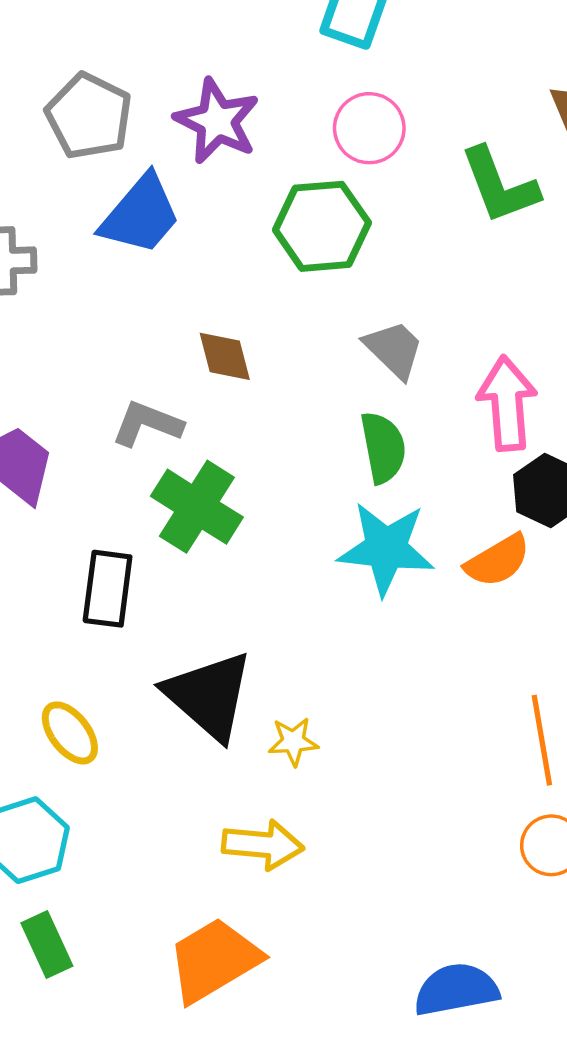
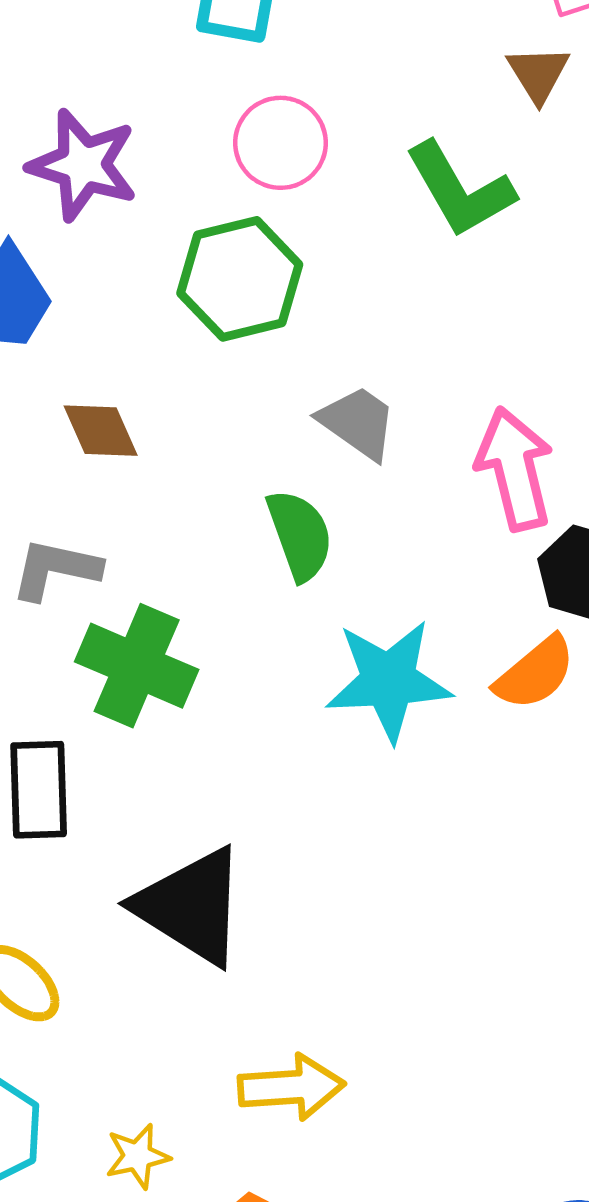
brown diamond: (225, 356) -> (101, 431), moved
green semicircle: (383, 447) -> (300, 535), moved
yellow star: (293, 741) -> (138, 1156), moved

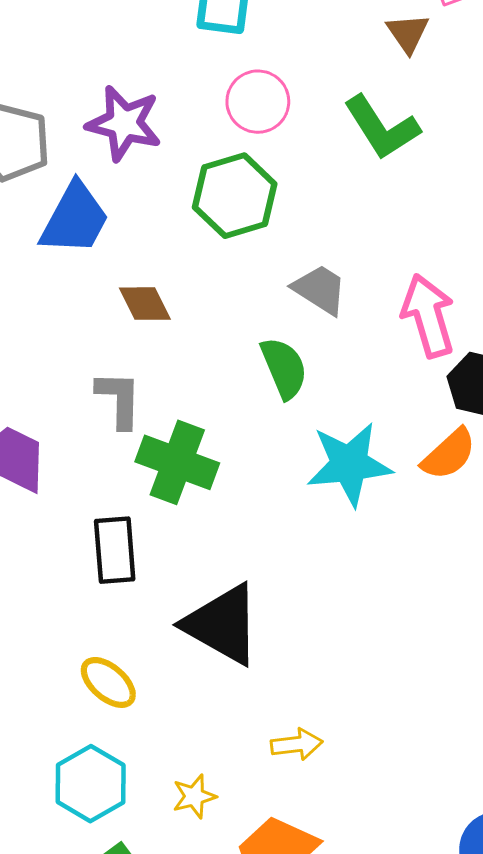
brown triangle: (538, 74) -> (408, 33), moved
gray L-shape: (56, 569) -> (119, 399), turned 82
yellow arrow: (291, 1087) -> (297, 744), size x0.7

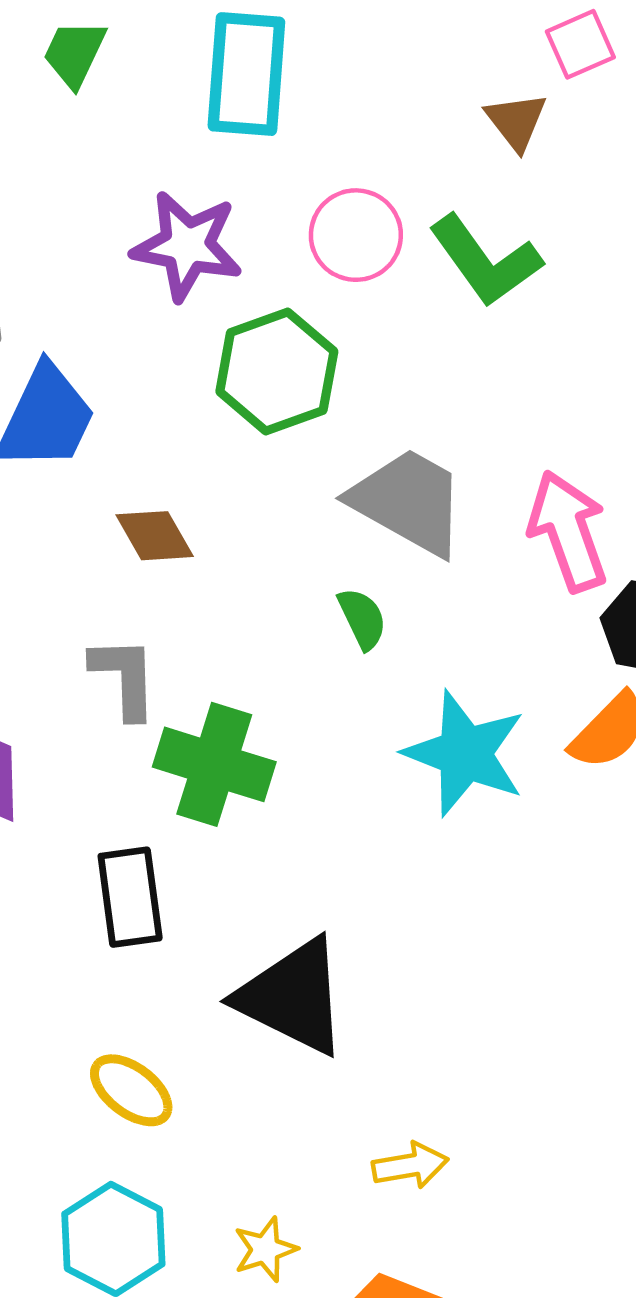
pink circle: (258, 102) -> (356, 235), moved
purple star: (124, 123) -> (187, 246), moved
gray trapezoid: (320, 290) -> (408, 501), size x1.5
green semicircle: (284, 368) -> (362, 619), size x0.7
cyan star: (349, 464) -> (465, 753), turned 30

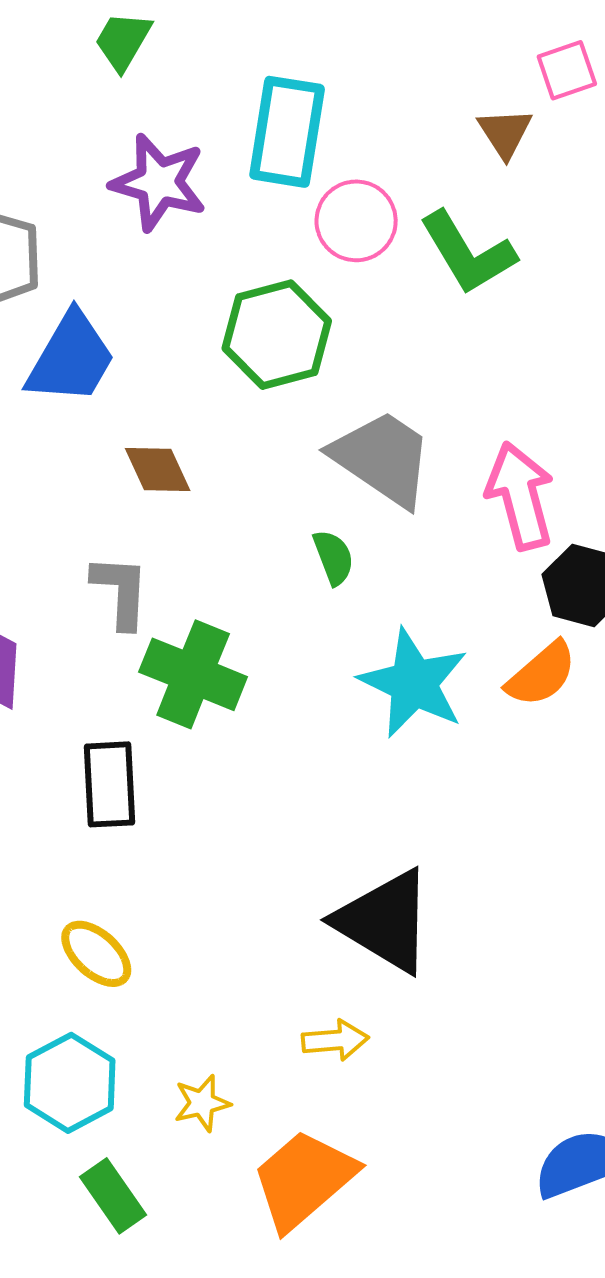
cyan rectangle: (246, 74) -> (287, 132), moved
purple star: (187, 246) -> (159, 182), moved
black triangle: (293, 997) -> (384, 921), moved

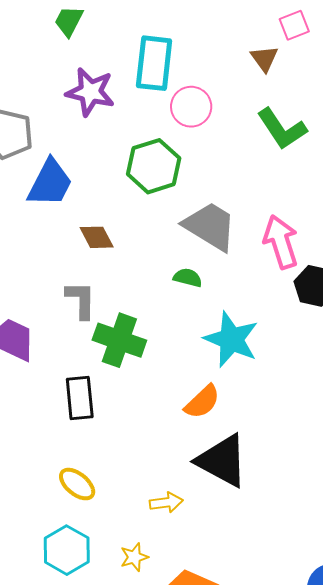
green L-shape: (468, 253) -> (282, 129), moved
green semicircle: (333, 557) -> (188, 278), turned -52
orange semicircle: (541, 674) -> (202, 402), moved
yellow arrow: (335, 1040) -> (166, 502), moved

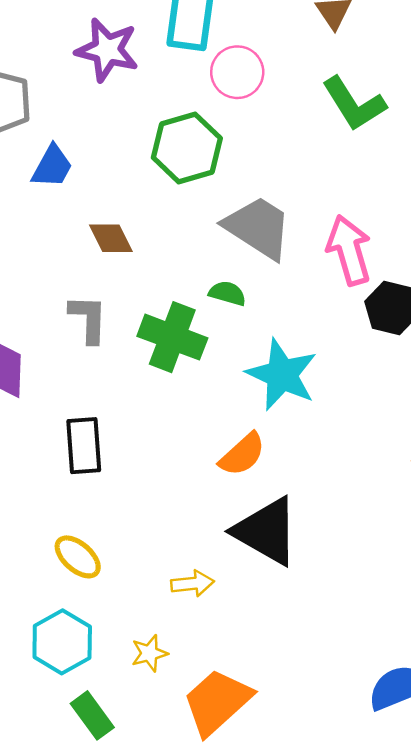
blue trapezoid: (50, 183) -> (52, 167), size x0.7
green cross: (119, 340) -> (172, 337), moved

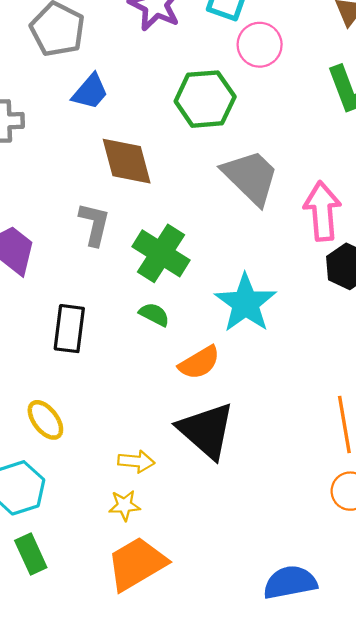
brown diamond: (111, 238) -> (127, 161), size x1.5
green semicircle: (227, 293) -> (154, 314), moved
yellow star: (149, 653) -> (124, 505), moved

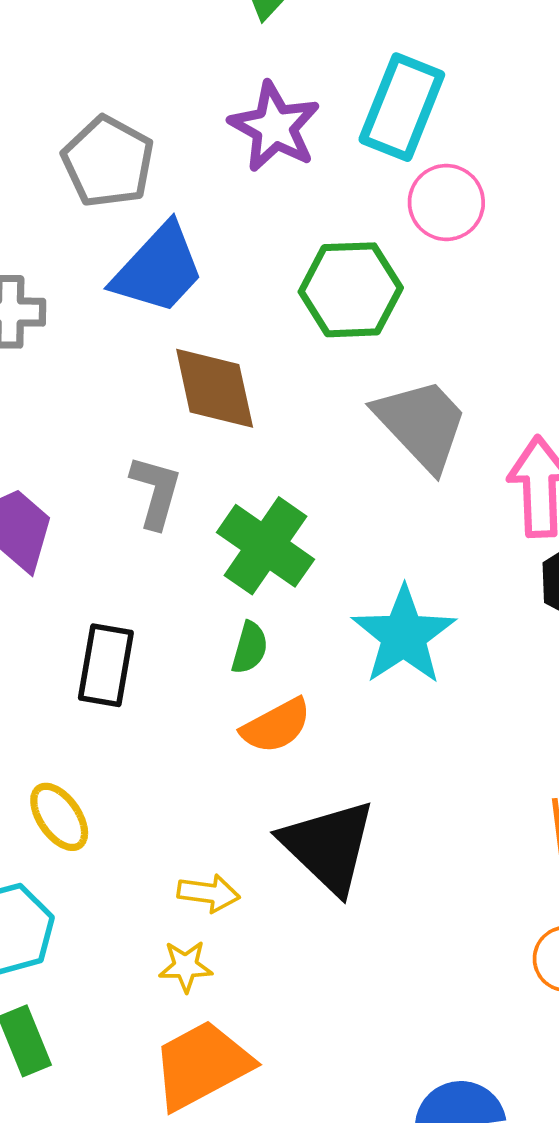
blue trapezoid: (90, 92) -> (158, 269), size x1.5
green semicircle: (154, 314) -> (250, 648), turned 76
orange semicircle: (199, 363) -> (276, 726), moved

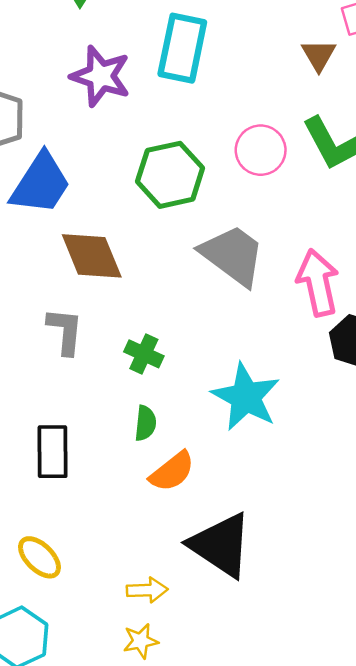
pink circle: (446, 202) -> (261, 150), moved
green cross: (265, 546) -> (144, 354), size x0.6

